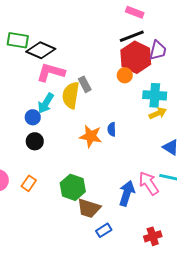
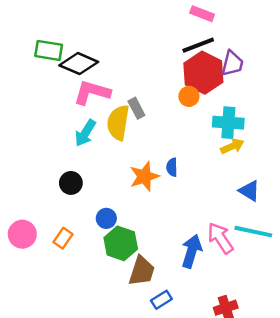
blue circle: (33, 117) -> (106, 218), moved
orange star: (91, 136) -> (144, 176), turned -30
brown trapezoid: (89, 208) -> (142, 271), turned -90

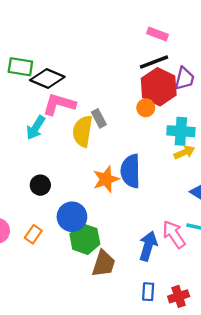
cyan arrow: (85, 133) -> (36, 128), moved
blue semicircle: (172, 167) -> (131, 171), size x2.0
blue circle: (106, 218) -> (72, 217), size x1.6
blue rectangle: (161, 300) -> (148, 292), moved, turned -54

